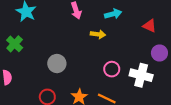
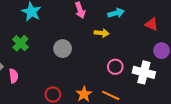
gray circle: (57, 64) -> (63, 49), moved

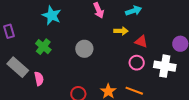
red triangle: (152, 24) -> (141, 42), moved

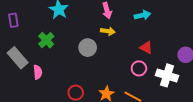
yellow arrow: (121, 31) -> (108, 31), moved

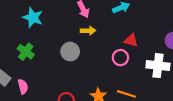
pink circle: (139, 68) -> (120, 58), moved

